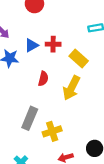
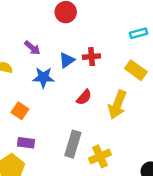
yellow rectangle: (79, 59) -> (136, 70), moved
red semicircle: (43, 79) -> (84, 97), turned 32

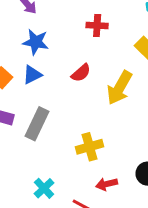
blue triangle: (67, 60) -> (32, 75), moved
gray rectangle: (73, 144) -> (37, 124), moved

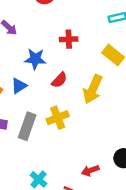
blue star: (36, 42) -> (35, 59), moved
yellow cross: (90, 147) -> (58, 118), moved

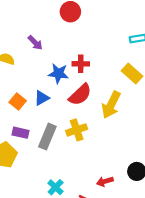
red cross: (69, 39) -> (81, 64), moved
red semicircle: (59, 80) -> (80, 95), size x1.5

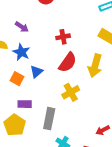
blue star: (58, 73) -> (21, 52), moved, turned 30
gray rectangle: (47, 137) -> (49, 119), moved

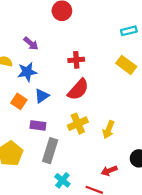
blue star: (21, 52) -> (27, 72), turned 30
yellow arrow: (95, 66) -> (108, 130), moved, size x0.7
purple rectangle: (25, 104) -> (38, 125), moved

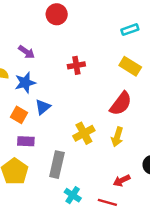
red semicircle: (78, 89) -> (121, 104), moved
purple rectangle: (38, 125) -> (26, 141), moved

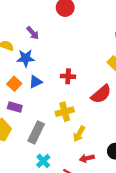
red cross: (76, 65) -> (68, 76), moved
yellow arrow: (117, 137) -> (79, 134), moved

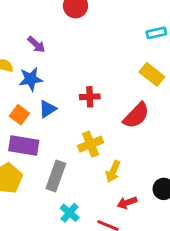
purple rectangle: (15, 107) -> (24, 145), size x1.5

